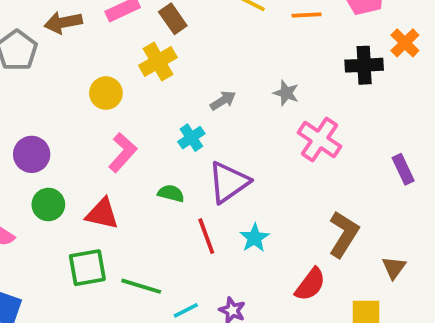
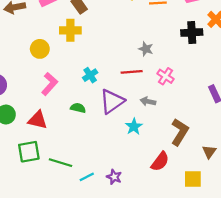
yellow cross: (158, 61) -> (70, 30), turned 30
gray arrow: (223, 100) -> (148, 101), moved, turned -136
pink cross: (320, 139) -> (166, 76), size x0.7
red line: (206, 236) -> (132, 72), moved, turned -75
cyan star: (255, 238) -> (134, 127), moved

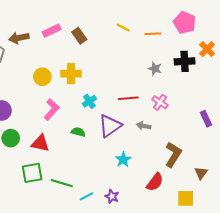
yellow cross: (70, 30) -> (71, 74), moved
gray star: (146, 49) -> (155, 69), moved
cyan star: (134, 127) -> (123, 160), moved

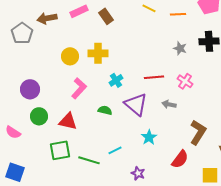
purple triangle: (110, 126) -> (136, 104), turned -45
cyan line: (86, 196) -> (115, 150), moved

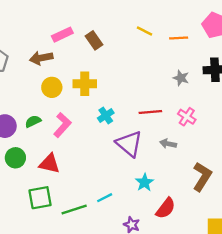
brown arrow: (47, 18) -> (41, 58), moved
green semicircle: (105, 110) -> (33, 121), moved, turned -40
red semicircle: (180, 159) -> (166, 208), moved
green line: (89, 160) -> (74, 209), turned -35

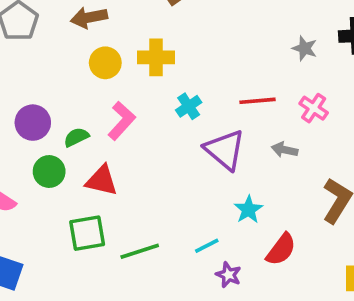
green semicircle: (33, 121) -> (76, 137), moved
cyan line: (105, 198) -> (207, 246), moved

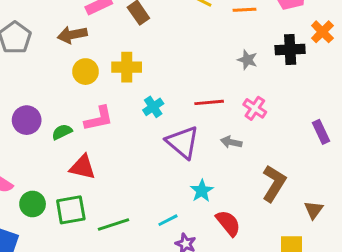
pink L-shape: (122, 121) -> (99, 119), turned 36
green circle: (49, 171) -> (33, 204), moved
red semicircle: (281, 249) -> (228, 223), turned -76

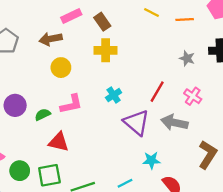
yellow cross: (127, 67) -> (106, 50), moved
red line: (209, 102) -> (157, 92), turned -55
gray arrow: (231, 142) -> (174, 123), size x1.6
cyan star: (202, 191) -> (151, 160), turned 30

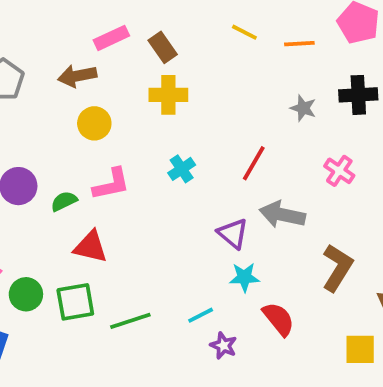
pink cross: (193, 96) -> (339, 171), moved
purple triangle: (137, 123) -> (233, 234), moved, size x0.7

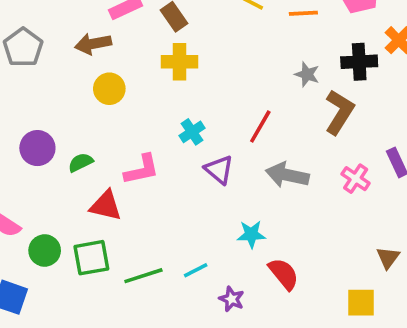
pink cross: (339, 171) -> (356, 179), moved
pink L-shape: (111, 184) -> (142, 170), moved
purple triangle: (233, 234) -> (219, 170), moved
brown L-shape: (337, 268) -> (339, 112), moved
cyan line: (201, 315) -> (196, 270), moved

